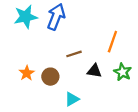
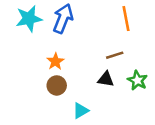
orange line: (112, 42) -> (126, 19), moved, turned -30
brown line: (74, 54) -> (115, 55), moved
orange star: (27, 73) -> (55, 62), moved

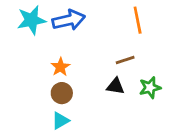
blue arrow: (63, 19) -> (69, 20), turned 56
green star: (137, 80) -> (150, 88), turned 30
cyan triangle: (81, 111) -> (60, 121), moved

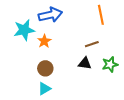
cyan star: (31, 20) -> (24, 30), moved
orange star: (60, 67) -> (44, 41), moved

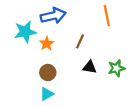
brown line: (92, 44) -> (80, 41), moved, turned -48

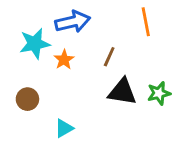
black triangle: (90, 67) -> (122, 92), size x1.5
brown circle: (48, 73) -> (27, 99), moved

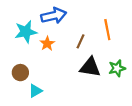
orange line: (146, 22) -> (107, 30), moved
cyan triangle: (64, 128) -> (35, 91), moved

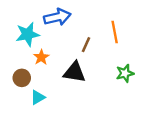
orange star: (47, 44) -> (41, 57), moved
black triangle: (90, 67) -> (75, 72), moved

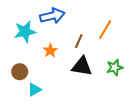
orange line: (115, 32) -> (105, 30), turned 42
orange star: (41, 57) -> (50, 51), moved
black triangle: (75, 72) -> (82, 66), moved

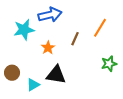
black triangle: (82, 66) -> (56, 75), moved
brown circle: (20, 72) -> (12, 73), moved

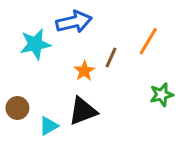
orange star: (48, 48) -> (84, 71), moved
black triangle: (56, 75) -> (83, 111), turned -30

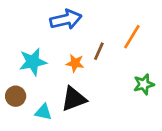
cyan star: (35, 44) -> (33, 62), moved
orange star: (84, 71) -> (75, 63), turned -30
cyan triangle: (49, 126) -> (43, 112), turned 42

